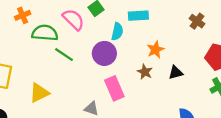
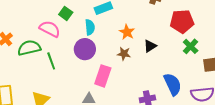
green line: (64, 55) -> (51, 61), turned 54
pink rectangle: (114, 88) -> (103, 76), turned 60

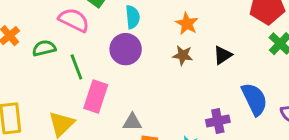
black triangle: (150, 46) -> (223, 55), moved
green semicircle: (29, 48) -> (44, 48), size x0.7
pink rectangle: (103, 76) -> (96, 97), moved

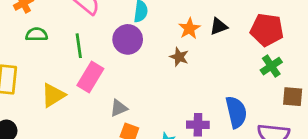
green semicircle: (44, 48) -> (37, 34), moved
black triangle: (223, 55) -> (219, 26), moved
gray triangle: (132, 122) -> (119, 108), turned -36

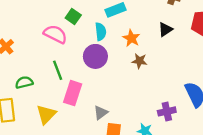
orange star: (189, 28) -> (131, 38), moved
green semicircle: (37, 34) -> (24, 82), moved

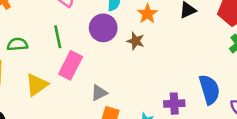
brown star: (139, 61) -> (136, 41), moved

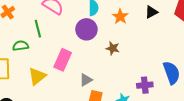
green line: (58, 37) -> (38, 29), moved
brown star: (136, 41) -> (113, 48), moved

